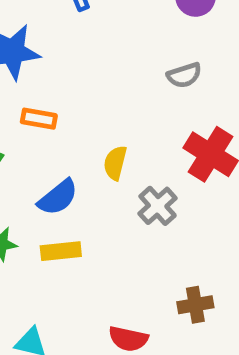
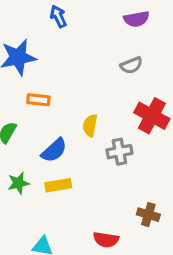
gray cross: (158, 206) -> (119, 152), turned 35
brown cross: (195, 305) -> (148, 215), turned 30

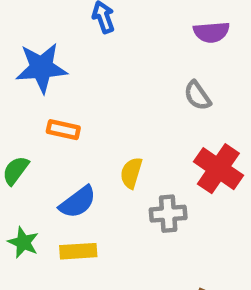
gray semicircle: (131, 65) -> (197, 96), turned 70
green star: (18, 183) -> (23, 242), turned 30

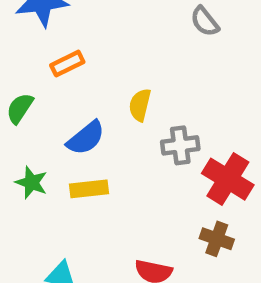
orange rectangle: (63, 130) -> (67, 64), turned -36
red cross: (218, 169) -> (228, 179), moved

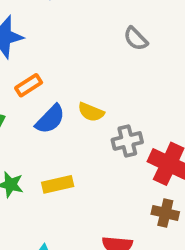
yellow semicircle: (140, 105) -> (91, 112), turned -75
blue semicircle: (86, 138) -> (50, 119), moved

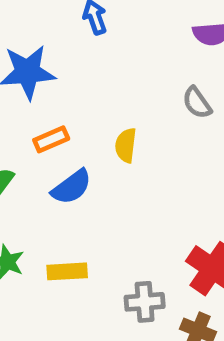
yellow semicircle: (91, 112) -> (126, 145), moved, turned 65
gray cross: (127, 141) -> (145, 302), moved

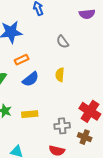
gray semicircle: (197, 103) -> (63, 42), moved
yellow semicircle: (126, 145) -> (60, 75), moved

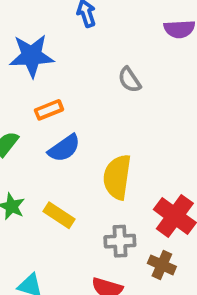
yellow semicircle: (60, 75) -> (117, 177), moved, size x1.6
yellow rectangle: (30, 114) -> (59, 215), turned 35

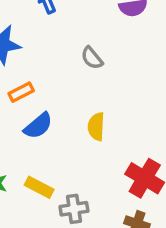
yellow semicircle: (117, 177) -> (96, 127), moved, size x0.7
gray cross: (120, 241) -> (74, 209), moved

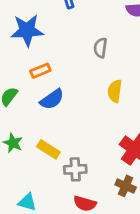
gray semicircle: (92, 58) -> (100, 48), turned 42
yellow semicircle: (96, 127) -> (115, 91), moved

